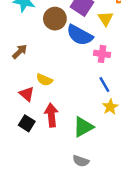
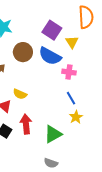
brown circle: (55, 19) -> (23, 52), moved

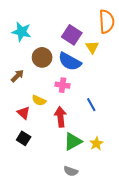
pink cross: (69, 72) -> (63, 85), moved
yellow star: (76, 117) -> (96, 144), moved
red arrow: (26, 124) -> (60, 117), moved

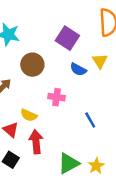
yellow triangle: (92, 47) -> (100, 61), moved
blue semicircle: (70, 62) -> (78, 69), moved, size x0.6
red arrow: (60, 117) -> (36, 142), moved

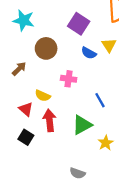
green triangle: (69, 163) -> (82, 125), moved

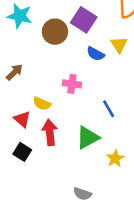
brown circle: (46, 48) -> (55, 32), moved

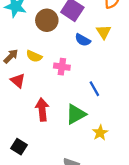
yellow semicircle: (42, 104) -> (34, 56), moved
red triangle: (22, 119) -> (18, 81), moved
black square: (22, 152) -> (19, 147), moved

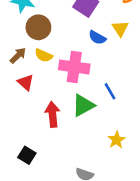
brown circle: (47, 20) -> (38, 27), moved
pink cross: (62, 67) -> (74, 67), size x1.6
green triangle: (76, 114) -> (83, 105), moved

